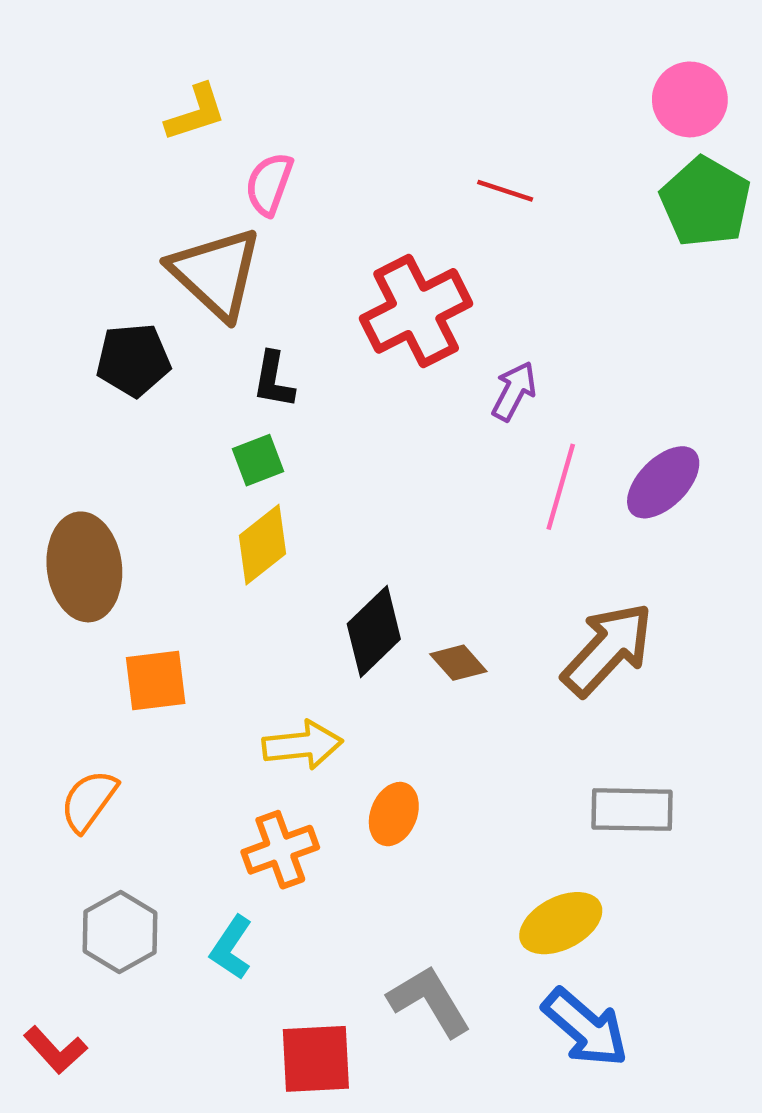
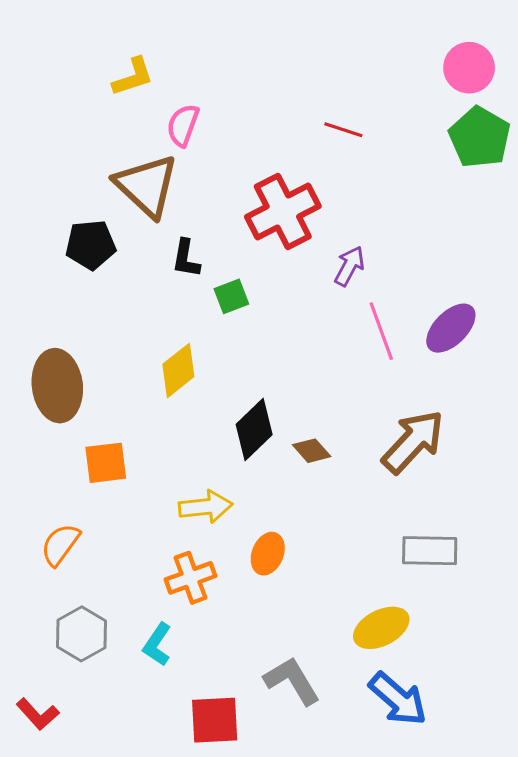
green square: (258, 460) -> (231, 296), moved
pink line: (561, 487) -> (381, 331), turned -36

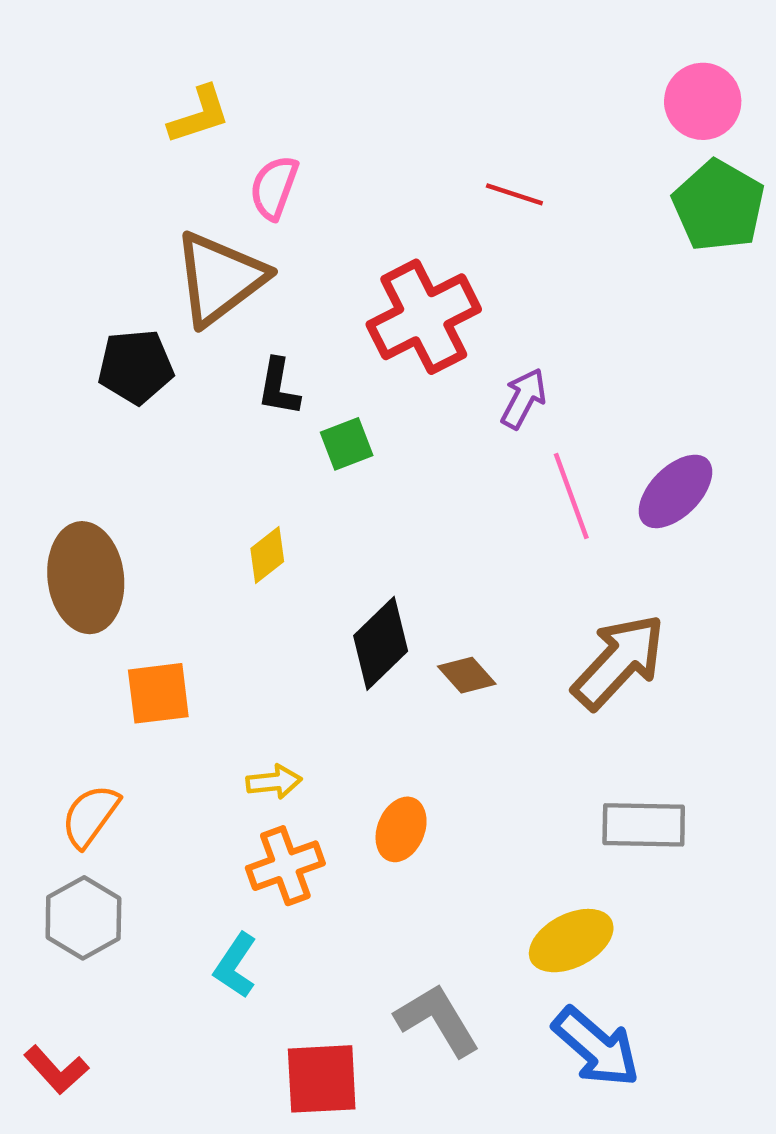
brown triangle: (147, 186) -> (220, 278), turned 40
yellow diamond: (178, 370) -> (267, 555), size x0.7
yellow arrow: (206, 507) -> (274, 782), moved, size x0.7
gray hexagon: (82, 634) -> (83, 918), moved

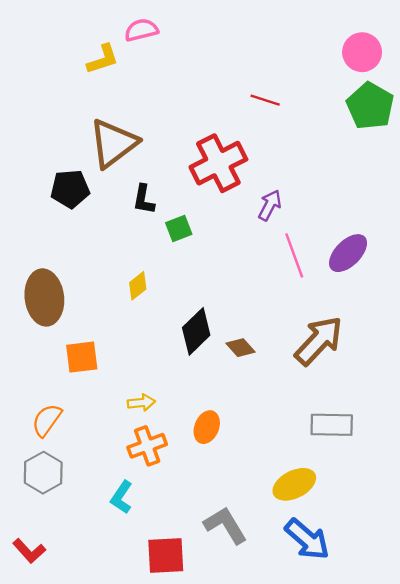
pink semicircle: (274, 188) -> (141, 30), moved, turned 56

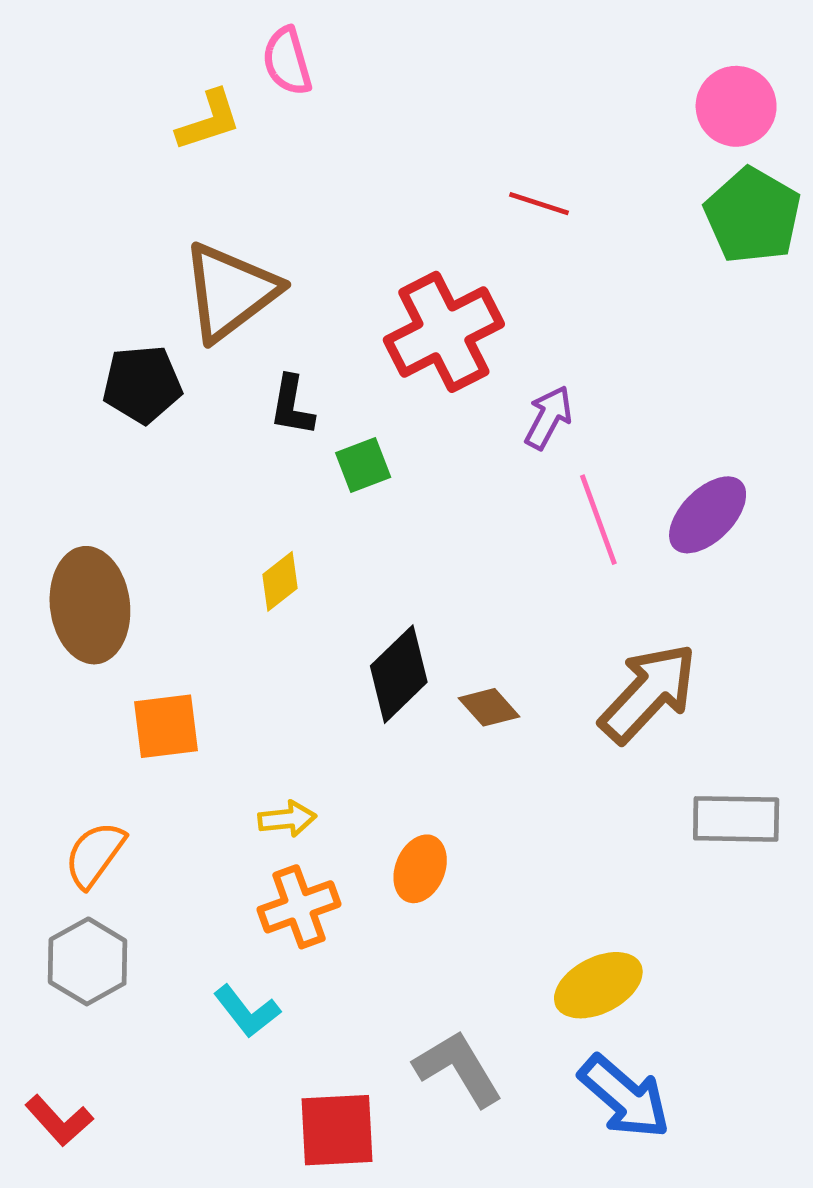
pink semicircle: (141, 30) -> (287, 61), turned -92
gray rectangle: (332, 425) -> (736, 819), moved
cyan L-shape: (121, 497) -> (247, 1011), turned -72

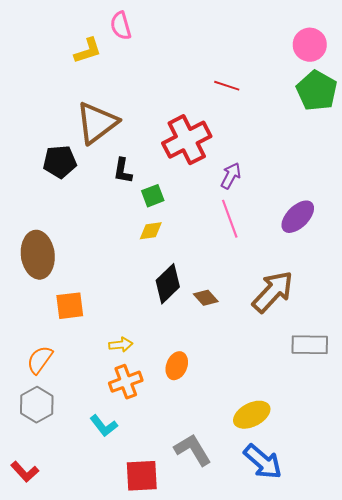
pink line: (598, 520) -> (230, 219), moved
yellow diamond: (280, 581) -> (151, 231), moved, turned 30

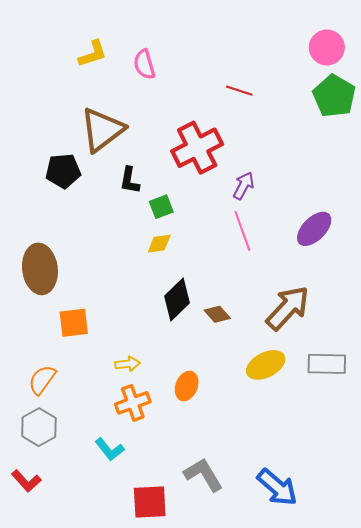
pink semicircle: (121, 26) -> (144, 64), moved
yellow ellipse: (252, 415) -> (266, 365), moved
red L-shape: (25, 472) -> (26, 481), moved

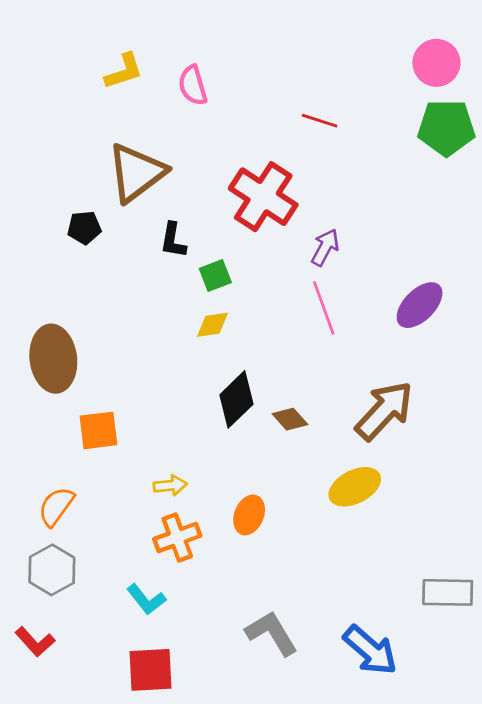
green pentagon: (334, 96) -> (446, 128), turned -30
red cross: (197, 148) -> (263, 197), turned -30
black pentagon: (63, 171) -> (84, 228), size x0.7
gray rectangle: (327, 364) -> (448, 592), moved
red square: (150, 502) -> (151, 670), moved

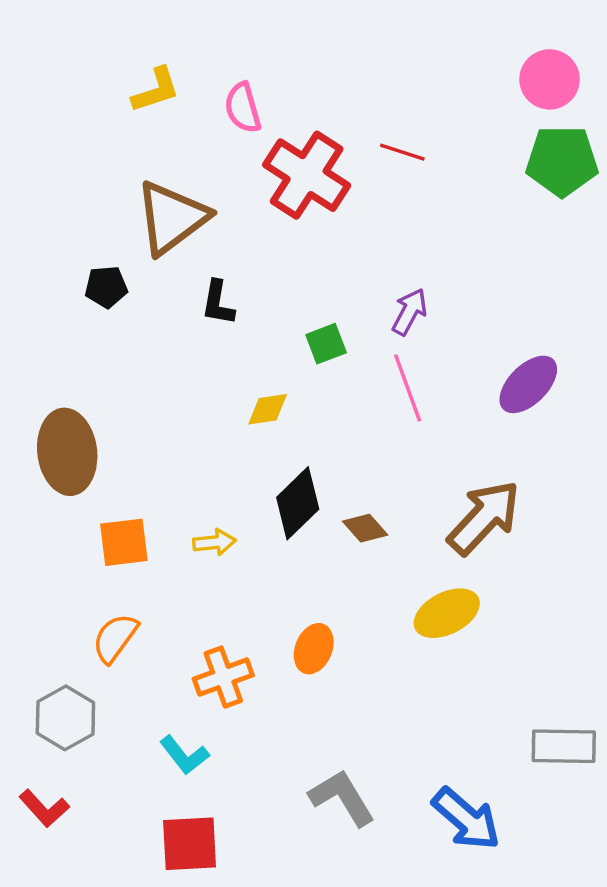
red cross: (263, 197) -> (307, 175), moved
green square: (215, 276) -> (326, 344), moved
yellow arrow: (170, 485) -> (214, 542), moved
orange semicircle: (56, 506) -> (115, 638), moved

